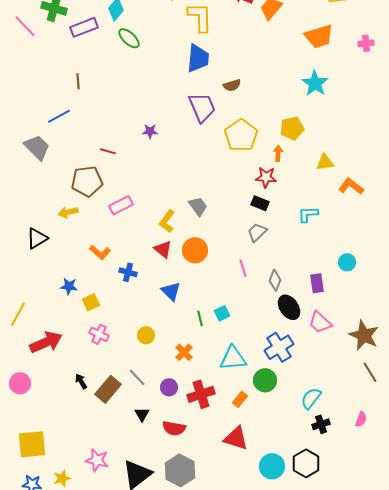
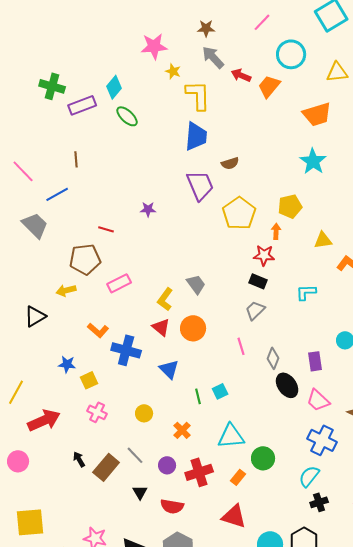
pink line: (25, 26) -> (23, 171), moved
blue cross: (128, 272) -> (126, 350), size x1.6
blue cross: (279, 347) -> (322, 440), moved, turned -32

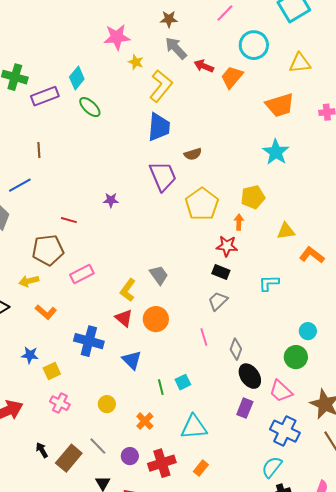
yellow L-shape: (198, 95) -> (161, 86), turned 40
orange L-shape: (98, 330) -> (46, 312), moved
purple rectangle: (315, 361) -> (245, 408), moved, turned 30
green circle: (263, 458) -> (296, 357), moved

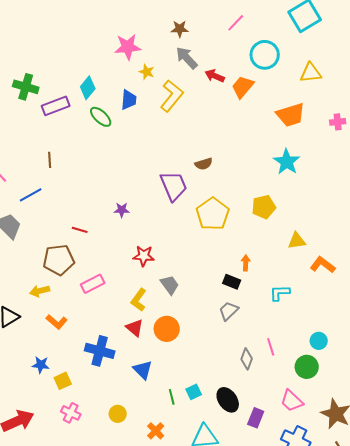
blue trapezoid: (159, 127) -> (129, 100), moved, size x0.7
orange arrow: (239, 222) -> (246, 263), moved
red star: (227, 246) -> (144, 256), moved
pink line: (204, 337) -> (271, 347), moved
black ellipse: (250, 376) -> (228, 400), moved

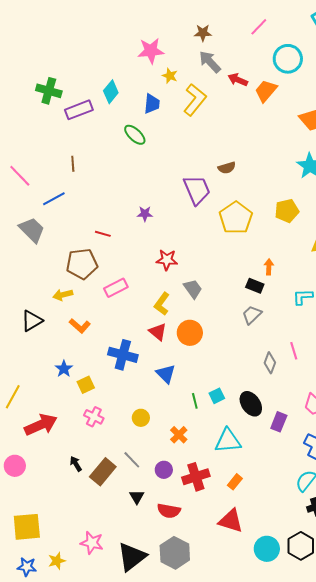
green ellipse: (101, 117) -> (135, 135), moved
blue star: (41, 365) -> (64, 369), turned 30

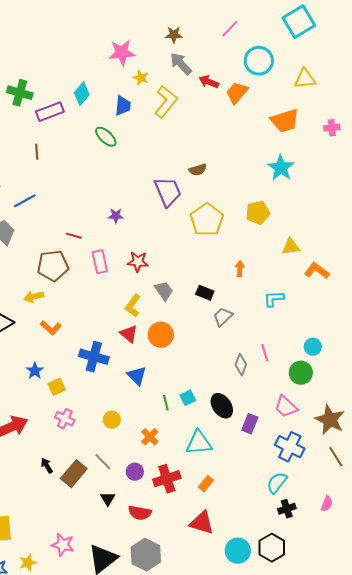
brown line: (73, 164) -> (37, 152), moved
black rectangle: (255, 286) -> (205, 293), moved
pink rectangle: (116, 288) -> (100, 262), moved, turned -75

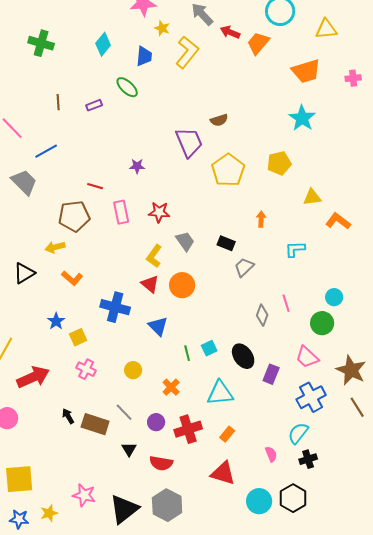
purple rectangle: (50, 112) -> (94, 105), moved, size x0.6
blue cross: (290, 447) -> (311, 397), turned 36
brown rectangle: (74, 474) -> (95, 424), turned 68
pink semicircle: (327, 504) -> (271, 454), moved, turned -42

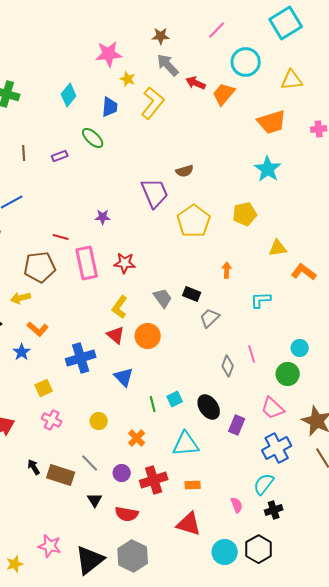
pink rectangle: (121, 212) -> (87, 263), size x1.4
gray trapezoid: (185, 241) -> (163, 298), moved
blue cross: (115, 307) -> (81, 358), turned -32
blue star: (56, 321) -> (22, 352), moved
orange rectangle: (227, 434) -> (193, 485), turned 49

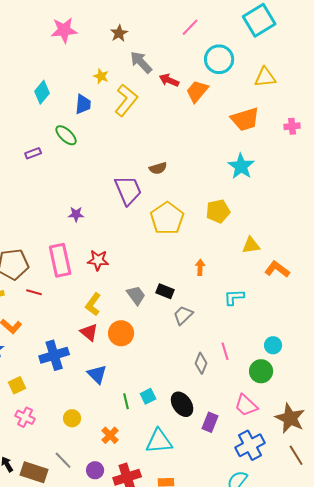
brown star: (161, 36) -> (119, 33), moved, turned -30
pink star: (109, 54) -> (64, 30), moved
red line: (61, 237) -> (34, 292), moved

